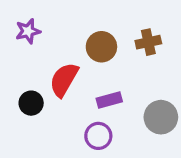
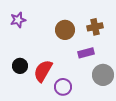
red semicircle: (64, 80) -> (43, 71), moved
purple rectangle: (109, 100) -> (86, 53), moved

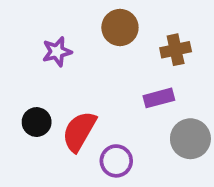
purple star: (18, 20) -> (57, 52), moved
brown circle: (65, 30) -> (120, 28), moved

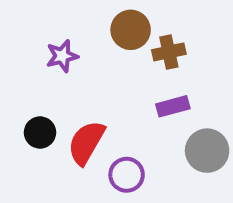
brown cross: (176, 50) -> (169, 52), moved

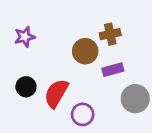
brown circle: (131, 30) -> (85, 51), moved
purple star: (62, 56) -> (25, 37), moved

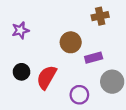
brown cross: (110, 34) -> (100, 16), moved
purple circle: (83, 114) -> (79, 95), moved

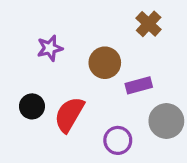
brown cross: (100, 16) -> (149, 24), turned -35
purple star: (20, 30) -> (50, 48), moved

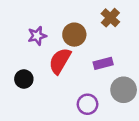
brown circle: (105, 63) -> (74, 35), moved
red semicircle: (69, 115) -> (60, 61), moved

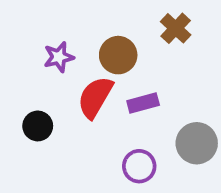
purple rectangle: (103, 63) -> (143, 103), moved

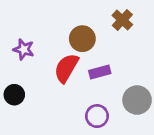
purple star: (59, 57) -> (24, 49), moved, turned 30
black circle: (38, 126) -> (14, 95), moved

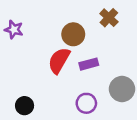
purple star: (24, 49) -> (14, 30), moved
black circle: (14, 95) -> (25, 106), moved

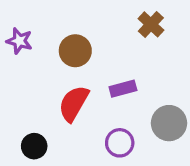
brown circle: (73, 34) -> (75, 51), moved
red semicircle: (59, 60) -> (74, 103), moved

